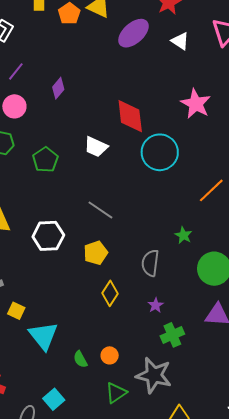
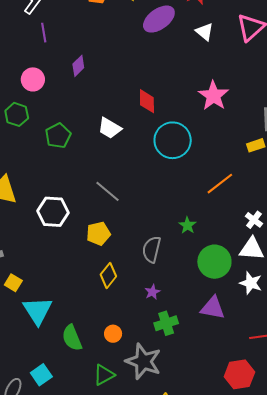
purple line: (16, 71) -> (44, 33), moved, turned -54
red diamond: (130, 116) -> (147, 101), size x0.7
orange circle: (110, 355) -> (113, 334), moved
green semicircle: (80, 359) -> (72, 338), size x1.5

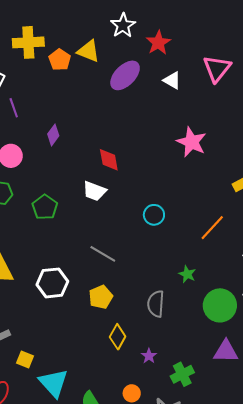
red diamond: (147, 101) -> (109, 160), moved
cyan circle: (173, 140) -> (154, 215), moved, size x0.6
purple star: (152, 292) -> (149, 356), moved

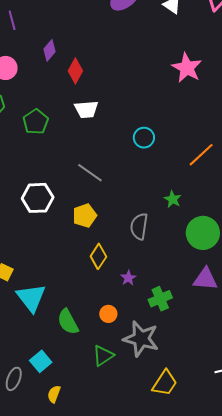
red diamond: (109, 160) -> (75, 71), moved, turned 35
white trapezoid: (94, 191) -> (86, 109), turned -30

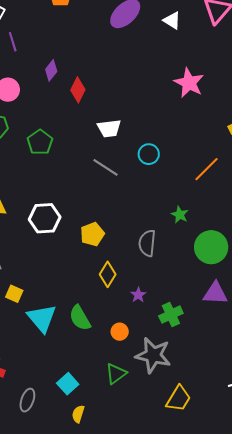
white trapezoid: (86, 109) -> (109, 128), moved
gray line: (90, 173) -> (105, 167), moved
green semicircle: (68, 322) -> (80, 318), moved
cyan square: (41, 361) -> (68, 384), moved
yellow semicircle: (54, 394) -> (78, 414), moved

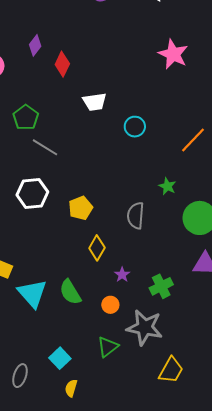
gray line: (105, 167) -> (45, 147), moved
purple star: (138, 295) -> (122, 275), moved

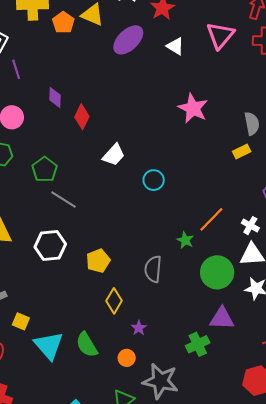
purple diamond: (35, 45) -> (55, 98), turned -35
white trapezoid: (95, 102) -> (114, 155), turned -40
orange line: (193, 140) -> (211, 219), moved
green cross: (161, 286) -> (198, 344), moved

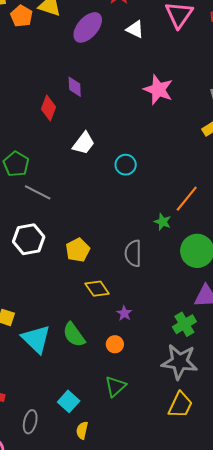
purple diamond: (55, 98) -> (75, 87), moved
yellow diamond: (114, 301) -> (97, 289), turned -60
gray star: (161, 381) -> (180, 362), moved

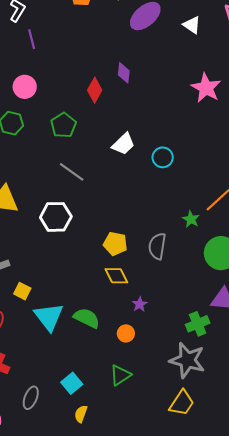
white trapezoid: (84, 143) -> (123, 144), moved
green pentagon: (16, 164) -> (63, 125), moved
yellow pentagon: (78, 250) -> (115, 244), moved, turned 30
green semicircle: (74, 335) -> (87, 318), turned 144

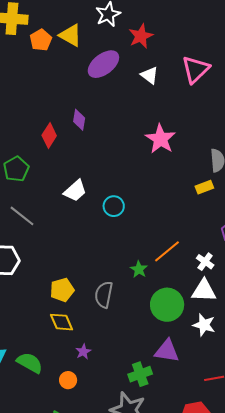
yellow pentagon: (115, 244) -> (62, 290), turned -30

